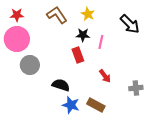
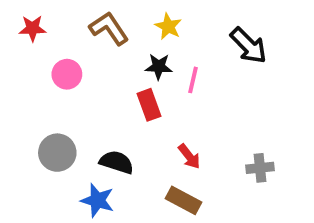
pink circle: (17, 39) -> (67, 74), moved, size x0.6
gray circle: (30, 65) -> (57, 153), moved
red arrow: (105, 76) -> (189, 156), moved
blue star: (71, 105) -> (97, 200), moved

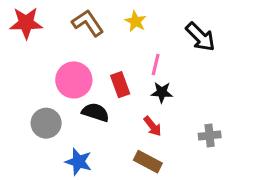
red star: (32, 28) -> (26, 23), size x1.5
black star: (159, 67) -> (162, 92), moved
pink circle: (67, 74) -> (74, 80), moved, size x1.5
black semicircle: (117, 162) -> (95, 112), moved

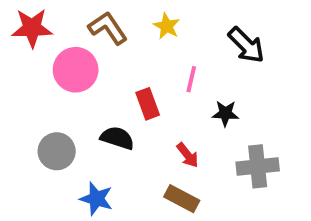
pink circle: (74, 80) -> (76, 70), moved
black star: (162, 92) -> (225, 113), moved
gray cross: (210, 135) -> (258, 166), size x1.5

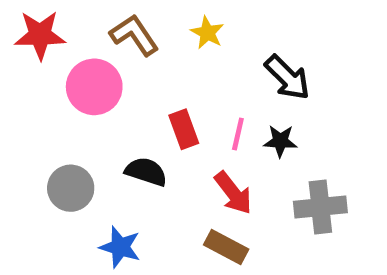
black arrow: (246, 45) -> (287, 77), moved
pink line: (191, 79) -> (238, 134), moved
red arrow: (187, 155) -> (233, 193), size x1.4

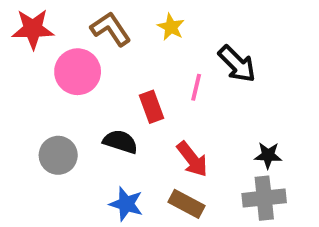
pink line: (238, 134) -> (196, 87), moved
black star: (280, 141) -> (268, 155), moved
gray cross: (320, 207) -> (264, 198), moved
blue star: (120, 247) -> (126, 204), moved

